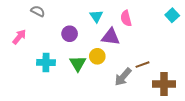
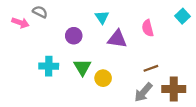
pink semicircle: (126, 18) -> (148, 28), moved
pink arrow: (19, 37) -> (20, 23), moved, turned 70
yellow circle: (97, 56) -> (103, 78), moved
gray arrow: (123, 77) -> (143, 92), moved

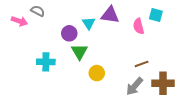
cyan square: (182, 16) -> (156, 15), moved, turned -32
cyan triangle: (102, 17) -> (89, 23), moved
purple triangle: (117, 39) -> (110, 15), moved
green triangle: (82, 67) -> (79, 52), moved

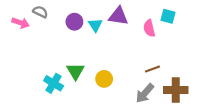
purple circle: (69, 33) -> (74, 22), moved
green triangle: (79, 52) -> (76, 71), moved
cyan cross: (46, 62) -> (54, 83), moved, turned 30

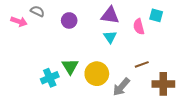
cyan triangle: (95, 25) -> (110, 37), moved
yellow circle: (104, 79) -> (97, 74), size x1.5
cyan cross: (54, 83) -> (50, 78), turned 36
gray arrow: (145, 93) -> (121, 87), moved

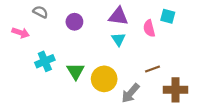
pink arrow: (19, 21) -> (21, 33), moved
cyan cross: (50, 78) -> (45, 61), moved

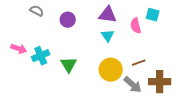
pink arrow: (21, 33) -> (19, 49), moved
yellow circle: (104, 79) -> (111, 70), moved
gray arrow: (130, 93) -> (133, 85), moved, turned -90

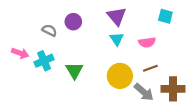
gray semicircle: (37, 11) -> (49, 30), moved
purple triangle: (108, 15) -> (117, 16), turned 42
pink semicircle: (136, 26) -> (147, 42), moved, turned -84

